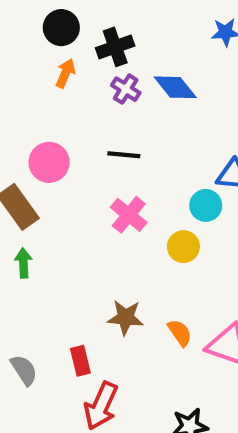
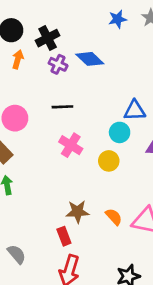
red rectangle: (80, 361) -> (64, 236), moved

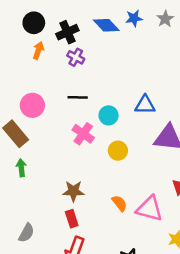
blue diamond: (90, 59) -> (106, 25), moved
cyan circle: (120, 132) -> (109, 115), moved
brown star: (78, 212) -> (73, 191), moved
gray semicircle: (17, 254) -> (26, 233), turned 66

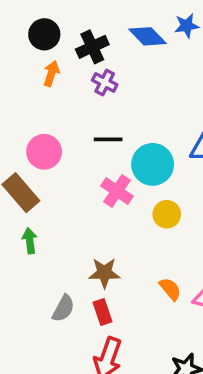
cyan circle: (109, 115) -> (153, 164), size x1.5
gray semicircle: (26, 233) -> (63, 308), moved

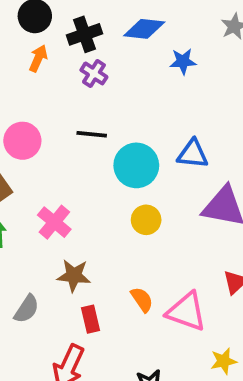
blue star: (187, 26) -> (183, 61), moved
blue diamond: (147, 36) -> (144, 29), turned -45
pink cross: (117, 191) -> (54, 222), moved
red rectangle: (103, 312) -> (90, 319), moved

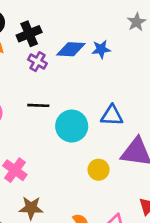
blue diamond: (144, 29) -> (71, 49), moved
yellow circle: (146, 220) -> (99, 170), moved

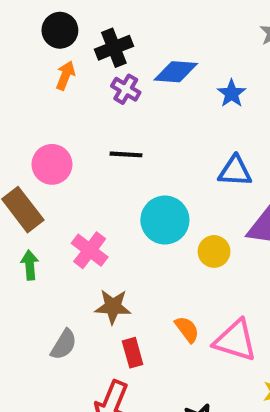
blue star: (101, 49) -> (232, 93), moved, turned -30
cyan circle: (72, 126) -> (165, 220), moved

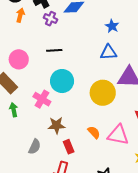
blue star: (232, 93) -> (112, 26), moved
cyan circle: (165, 220) -> (62, 81), moved
yellow circle: (214, 251) -> (103, 93), size x1.6

